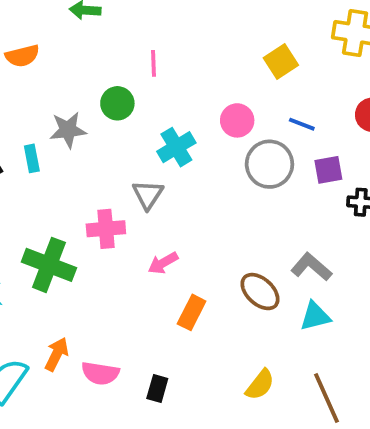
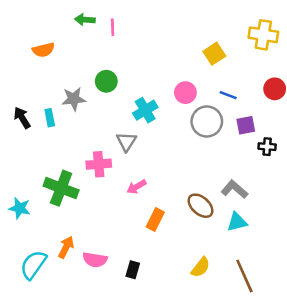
pink line: (154, 63) -> (113, 27), moved

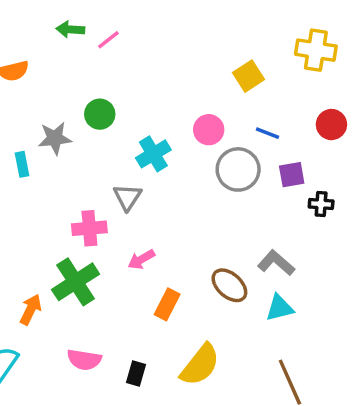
pink line: (113, 27) -> (108, 40), turned 54
green cross: (61, 188) -> (76, 282), moved, turned 36
orange arrow: (66, 247) -> (31, 310), moved
yellow semicircle: (201, 267) -> (200, 365), moved, size x1.5

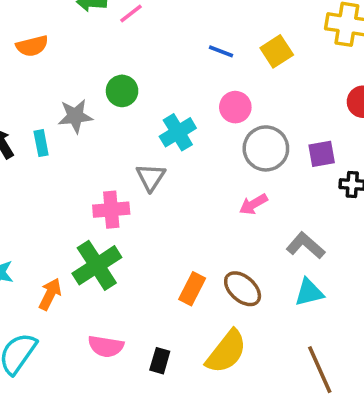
blue line: (267, 133) -> (221, 51), moved
pink arrow: (141, 259) -> (253, 204), moved
brown ellipse: (229, 285) -> (243, 289), moved

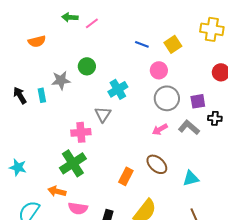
pink circle: (235, 107) -> (159, 70), moved
gray L-shape: (305, 246) -> (189, 127), moved
brown ellipse: (243, 289) -> (157, 164), moved
orange arrow: (50, 294) -> (57, 191), moved, turned -102

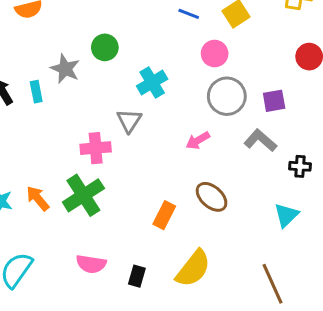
gray star: (61, 80) -> (65, 69), turned 30
black cross: (215, 118) -> (300, 166), moved
pink arrow: (160, 129) -> (198, 140), moved
cyan triangle: (191, 178) -> (286, 215), moved, turned -30
orange arrow: (57, 191) -> (38, 198), moved, turned 36

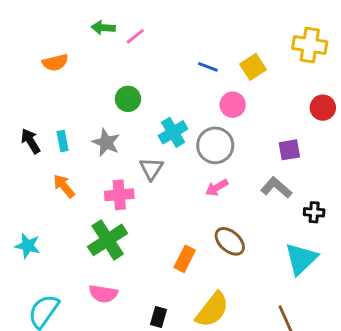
gray star: (65, 69) -> (106, 142), moved
gray circle: (227, 96) -> (215, 145), moved
orange arrow: (38, 198) -> (64, 186), moved
cyan triangle: (286, 215) -> (301, 259), size x1.4
pink semicircle: (91, 264) -> (103, 294), moved

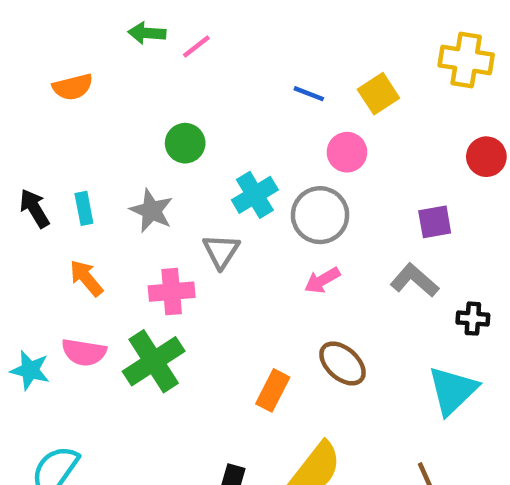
pink semicircle: (103, 294) -> (84, 352), moved

